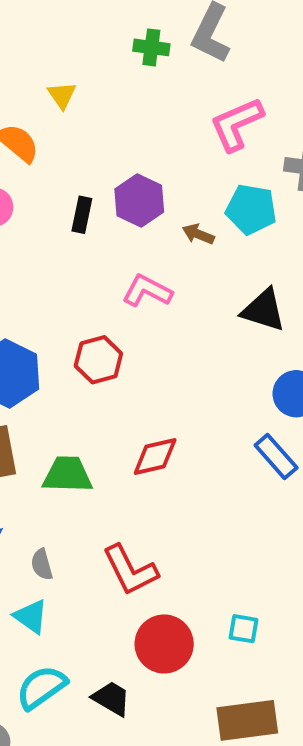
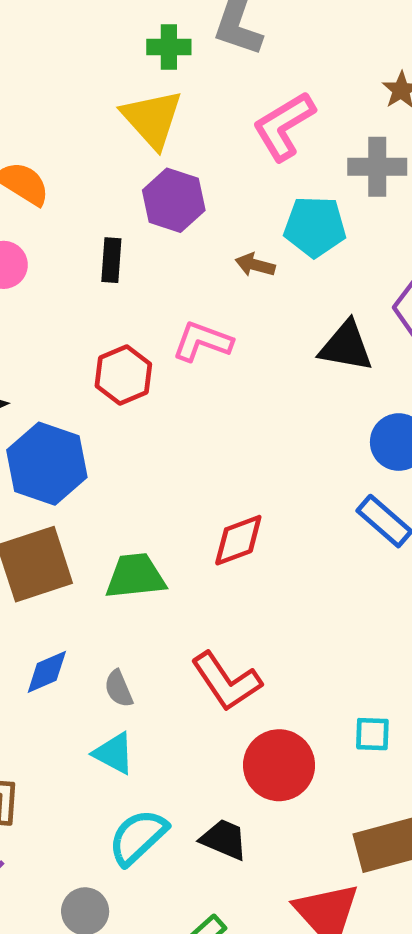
yellow triangle: (62, 95) -> (152, 119), moved, size x1.8
purple hexagon: (139, 201) -> (174, 200), moved
red hexagon: (98, 360) -> (123, 375), moved

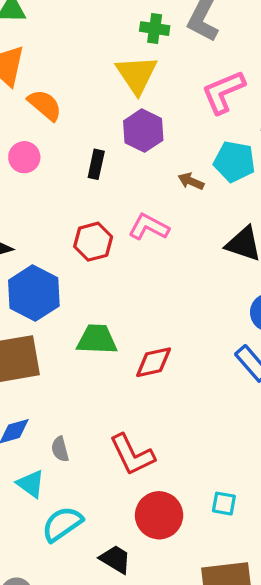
green trapezoid: (135, 576) -> (97, 339), moved
cyan triangle: (114, 753) -> (31, 484), moved
cyan semicircle: (138, 837) -> (62, 524), moved

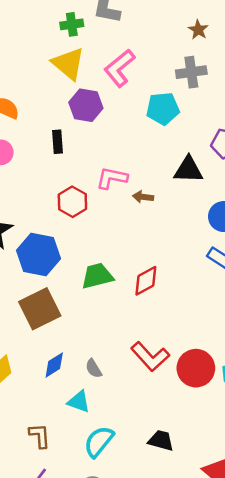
pink L-shape: (223, 92) -> (119, 68), moved
brown arrow: (191, 181) -> (143, 197), moved
red circle: (159, 515) -> (196, 368), moved
cyan semicircle: (62, 524) -> (99, 442), moved

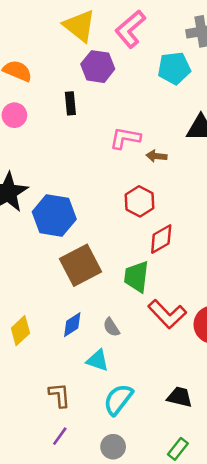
red hexagon: (72, 202) -> (139, 201), moved
green trapezoid: (97, 276) -> (136, 277), moved, turned -68
brown square: (40, 309) -> (80, 265), moved

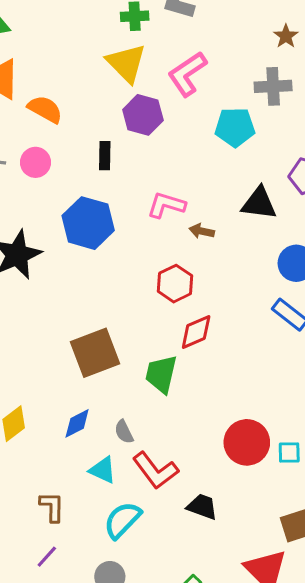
blue hexagon: (54, 216) -> (88, 223), moved
red L-shape: (167, 314) -> (155, 470), moved
black trapezoid: (180, 397) -> (202, 507), moved

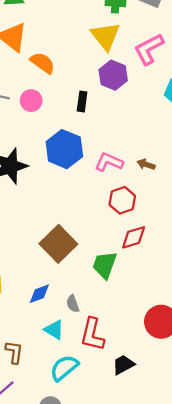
pink L-shape: (166, 205) -> (109, 162), moved
brown square: (95, 353) -> (58, 244), turned -30
red L-shape: (155, 470) -> (92, 334), turned 44
black trapezoid: (202, 507) -> (123, 365), turned -55

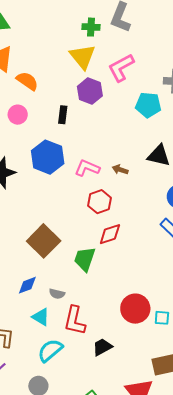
gray semicircle: (73, 304) -> (57, 294), turned -56

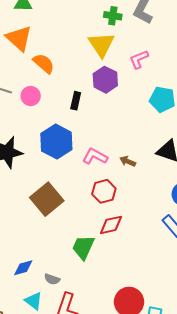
pink L-shape: (121, 68) -> (139, 59), size x0.7
brown square: (44, 241) -> (47, 199), moved

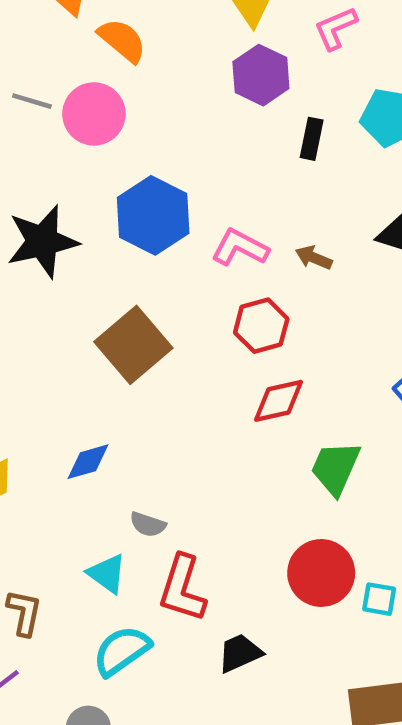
pink circle: (31, 96) -> (94, 114), size x1.4
black rectangle: (76, 101) -> (312, 139), moved
green trapezoid: (83, 247) -> (335, 468), moved
blue diamond: (23, 268) -> (88, 462), moved

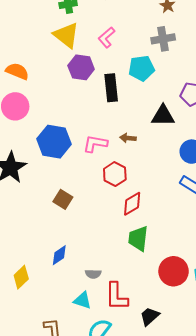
black rectangle: (312, 139) -> (111, 88), size x1.5
brown square: (133, 345) -> (63, 199), size x0.6
green trapezoid: (335, 468) -> (138, 239), moved

